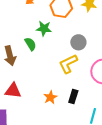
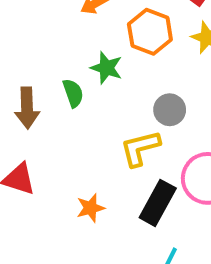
black rectangle: (73, 97) -> (158, 203), moved, size x1.5

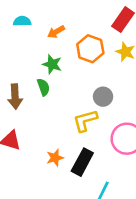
green star: (106, 68) -> (52, 64), moved
black rectangle: (158, 203) -> (82, 162), moved

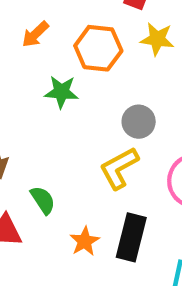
green star: (52, 64) -> (61, 92), moved
green semicircle: (43, 87) -> (43, 200), moved

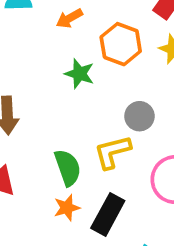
green semicircle: (43, 200) -> (68, 168), moved, size x1.4

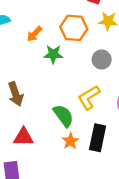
orange arrow: (69, 18) -> (34, 34), moved
gray circle: (139, 116) -> (102, 60), moved

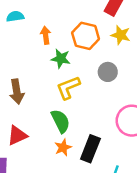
orange arrow: (34, 34) -> (46, 35), turned 119
yellow L-shape: (89, 97) -> (68, 88), moved
red triangle: (23, 137) -> (17, 135), turned -35

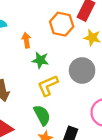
orange hexagon: (86, 36) -> (62, 24), moved
gray circle: (108, 72) -> (82, 70), size x1.5

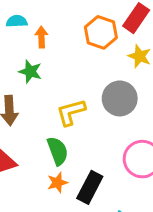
orange arrow: (26, 40) -> (41, 37), moved
green star: (40, 60) -> (30, 72), moved

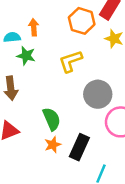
cyan semicircle: (17, 21) -> (12, 37), moved
gray circle: (120, 98) -> (98, 94), moved
yellow L-shape: (71, 112) -> (71, 61), moved

